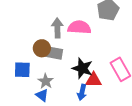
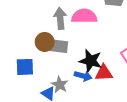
gray star: (46, 81) -> (60, 85), moved
blue arrow: (82, 92) -> (83, 76), moved, turned -84

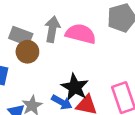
gray rectangle: (58, 46) -> (21, 36), moved

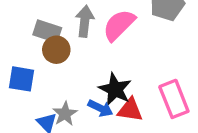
pink semicircle: (81, 34) -> (119, 25), turned -56

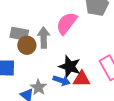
gray arrow: (85, 21) -> (44, 37), moved

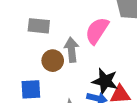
gray rectangle: (19, 34) -> (39, 26), moved

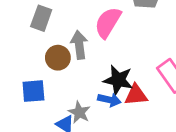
gray rectangle: (39, 26) -> (41, 18), turned -75

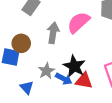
brown circle: (58, 58) -> (21, 43), moved
gray star: (79, 112) -> (46, 71), moved

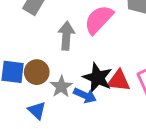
brown circle: (21, 43) -> (37, 72), moved
red triangle: (84, 81) -> (119, 81), moved

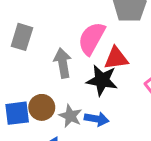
black star: (97, 78) -> (102, 80), moved
red triangle: (119, 81) -> (116, 58), moved

